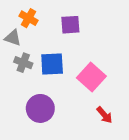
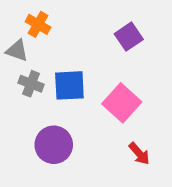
purple square: (70, 25) -> (129, 37), moved, turned -30

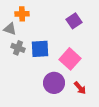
orange cross: (38, 24) -> (22, 14), turned -32
purple circle: (54, 145) -> (54, 83), moved

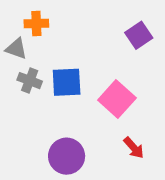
purple square: (74, 21) -> (139, 35), moved
purple circle: (54, 83) -> (67, 156), moved

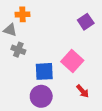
blue square: (67, 82) -> (44, 71), moved

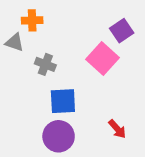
gray cross: (18, 50) -> (45, 64), moved
pink square: (72, 61) -> (103, 59), moved

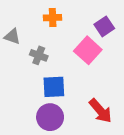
orange cross: (32, 20) -> (53, 18), moved
red arrow: (117, 129) -> (100, 111), size x1.5

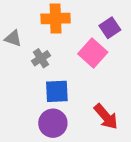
orange cross: (53, 18) -> (56, 18), size x1.5
gray cross: (39, 55) -> (41, 58), turned 36

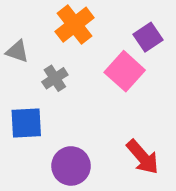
orange cross: (56, 18) -> (75, 25), turned -36
blue square: (57, 91) -> (26, 123), moved

